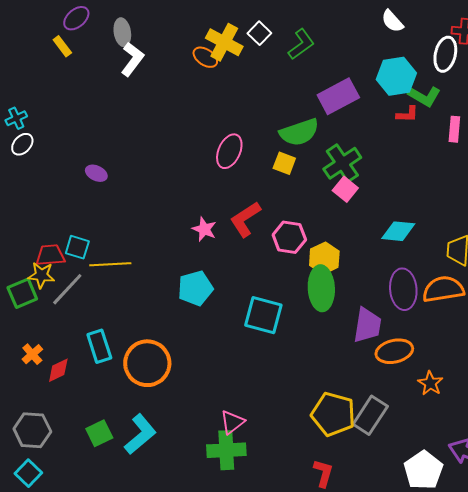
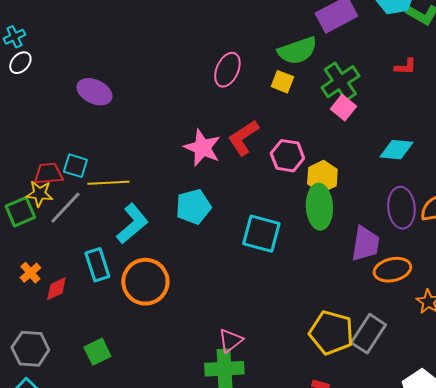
red L-shape: (407, 114) -> (405, 67), moved
purple ellipse: (96, 173) -> (94, 92), size x1.6
pink star: (204, 229) -> (202, 148), size x1.5
cyan L-shape: (140, 434) -> (132, 224), moved

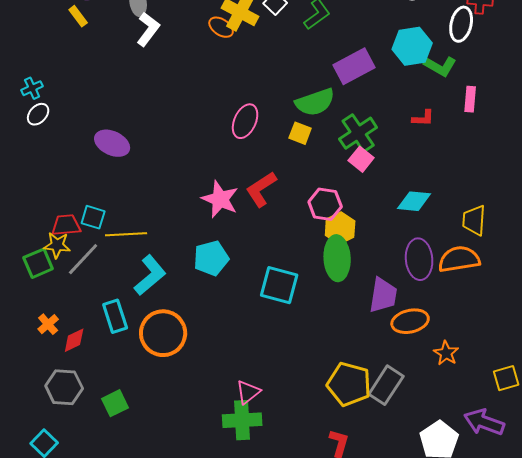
pink hexagon: (287, 156) -> (325, 204), moved
gray hexagon: (30, 349) -> (64, 387), moved

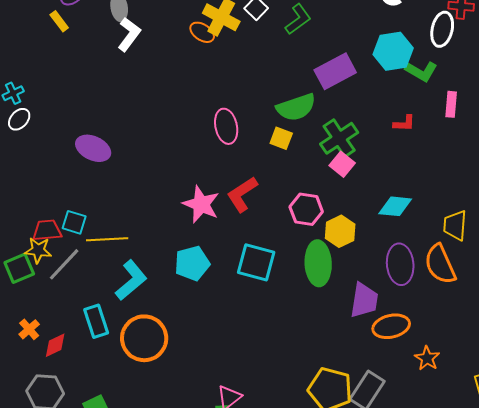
pink ellipse: (245, 121) -> (226, 126), turned -36
yellow hexagon: (340, 228) -> (340, 231), moved
orange semicircle: (459, 259) -> (440, 264), turned -105
cyan square: (279, 285) -> (256, 262), moved

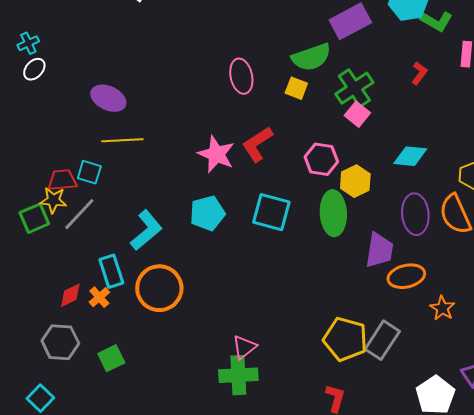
red L-shape: (404, 123) -> (419, 73), turned -55
yellow line: (107, 239) -> (122, 140), moved
orange cross: (29, 329) -> (99, 297), moved

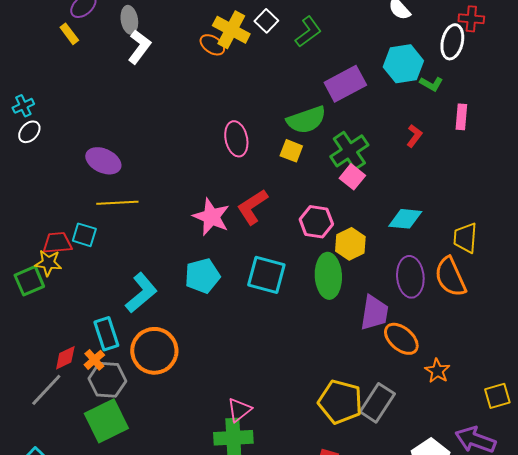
green L-shape: (436, 21) -> (431, 84), size x0.7
gray line: (79, 214) -> (46, 390), moved
orange ellipse: (406, 276) -> (401, 339), turned 54
gray hexagon: (60, 342) -> (107, 380), moved
green square: (111, 358) -> (106, 421), size x1.6

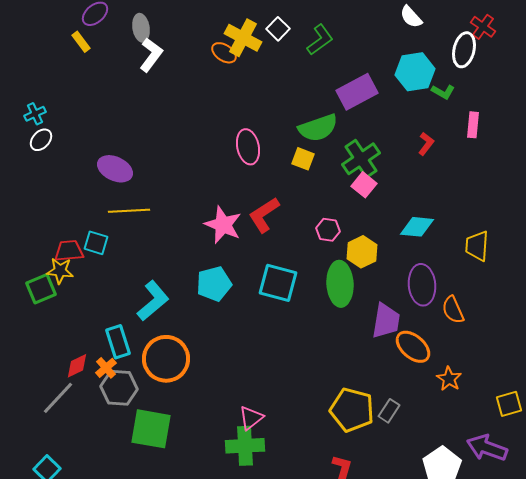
red cross: (471, 19) -> (483, 27), turned 30
pink hexagon: (316, 222) -> (328, 230), size x0.7
orange semicircle: (450, 277) -> (453, 310), moved, size x0.7
gray rectangle: (377, 403) -> (389, 411), size x0.6
green square: (106, 421) -> (151, 429), moved, turned 36

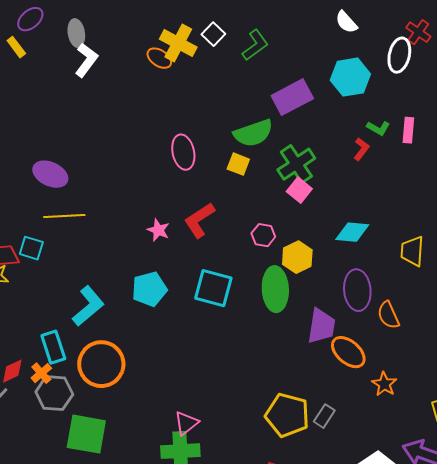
green L-shape: (443, 92) -> (378, 128), moved
pink star: (223, 225) -> (158, 230), size x0.6

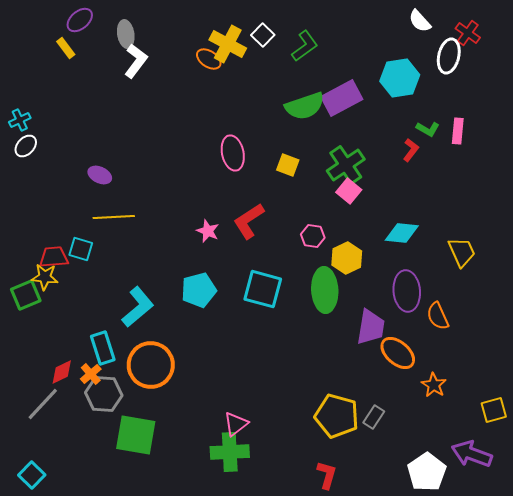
white semicircle: (346, 22) -> (420, 21), moved
green semicircle: (253, 133) -> (305, 106), moved
purple ellipse: (50, 174) -> (100, 175), size x0.7
yellow trapezoid: (412, 251) -> (462, 252), turned 152

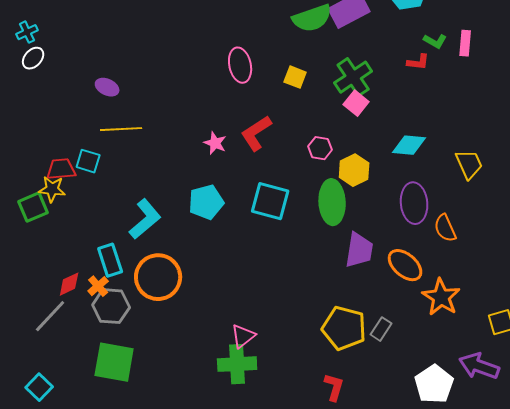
red L-shape: (411, 150) -> (418, 62), turned 60
purple trapezoid: (371, 327) -> (359, 250), moved
orange star: (434, 385) -> (441, 297), size x1.5
green square: (136, 435) -> (114, 362), moved

